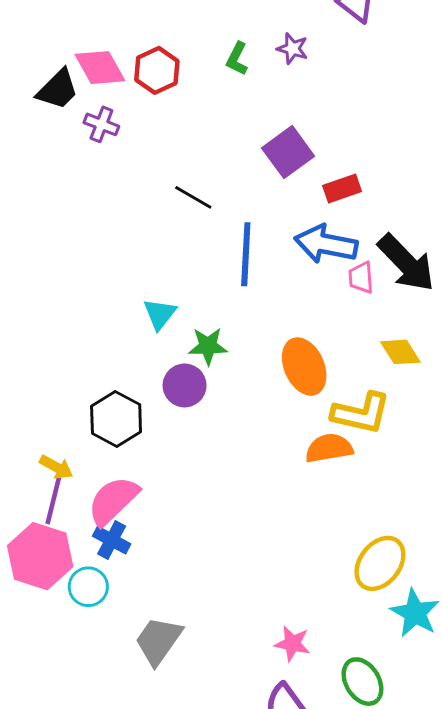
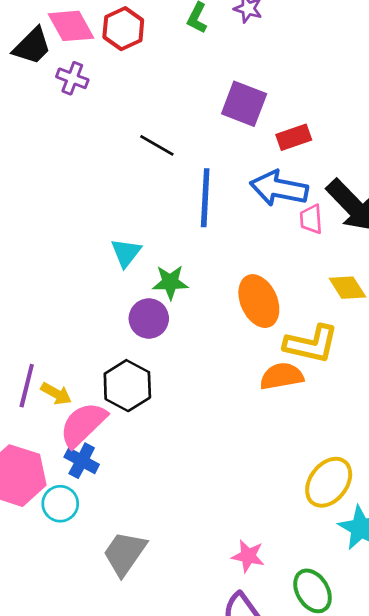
purple square: (288, 152) -> (244, 104), turned -33
black hexagon: (116, 419) -> (127, 386), moved
yellow arrow: (56, 467) -> (56, 394), moved
purple line: (53, 501) -> (27, 386), moved

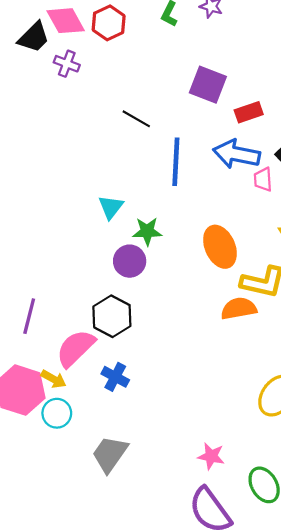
yellow arrow: (56, 394) -> (53, 379), moved
blue cross: (82, 461) -> (115, 377), moved

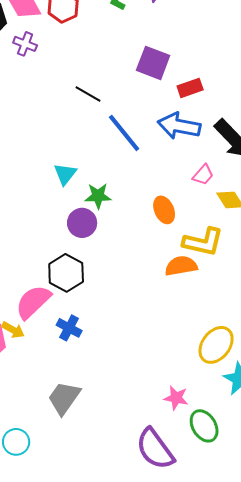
blue line: (176, 162) -> (124, 133), turned -42
pink trapezoid: (263, 179) -> (203, 175), moved, turned -135
orange ellipse: (220, 247) -> (164, 210), size x0.7
cyan circle: (57, 413) -> (16, 442), moved
pink star: (211, 456) -> (176, 398), moved

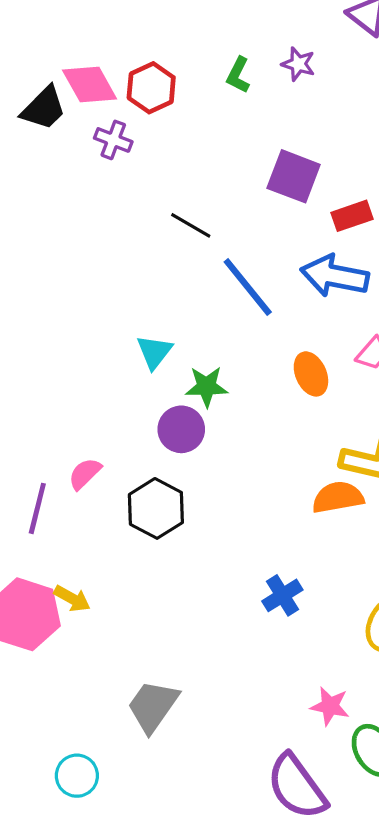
purple cross: (25, 44) -> (113, 140), moved
orange ellipse: (164, 210) -> (311, 374), moved
pink semicircle: (33, 302) -> (85, 474), moved, size x0.6
blue cross: (69, 328) -> (282, 595), moved, turned 30

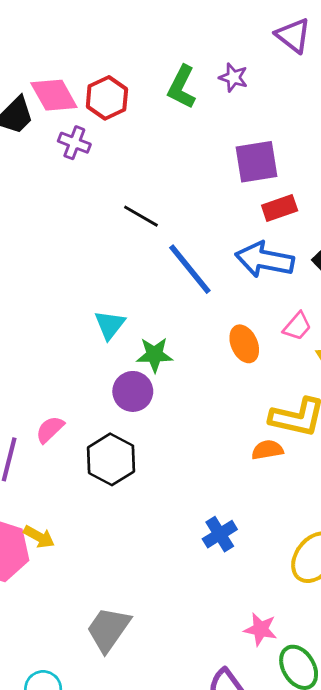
green L-shape: (238, 75) -> (182, 87), size x1.4
purple square: (294, 176) -> (256, 162), moved, turned -30
orange semicircle: (338, 497) -> (267, 450), size x0.7

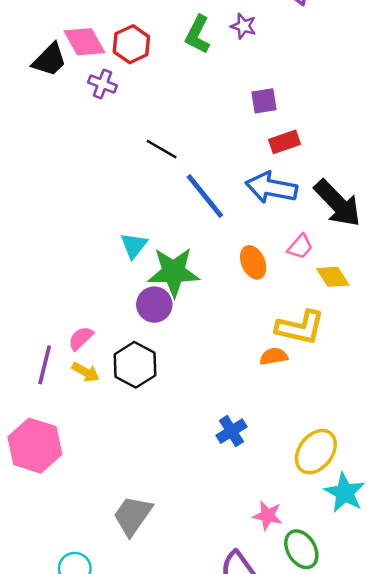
purple square: (256, 162) -> (264, 101), size x0.7
green star: (155, 355) -> (174, 272), size x1.6
yellow arrow: (39, 537) -> (86, 372), moved

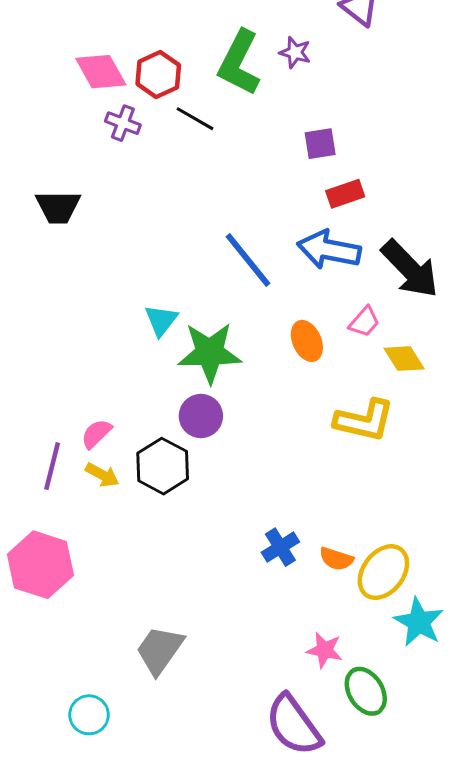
green L-shape: (198, 35) -> (239, 63), size x1.4
black trapezoid: (49, 60) -> (58, 207), moved, turned 45
black line: (162, 149) -> (195, 119), moved
purple circle: (154, 305) -> (201, 416), moved
orange semicircle: (274, 356) -> (336, 559), moved, turned -152

